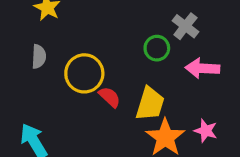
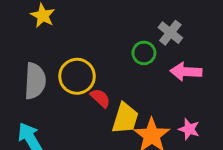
gray semicircle: (39, 57) -> (35, 81), moved, size x1.6
yellow trapezoid: (150, 104) -> (125, 118), moved

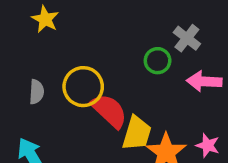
gray semicircle: (35, 81) -> (37, 92), size x0.6
red semicircle: (100, 98) -> (109, 111), size x1.6

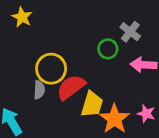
gray semicircle: (37, 92) -> (39, 90), moved
red semicircle: (109, 111) -> (71, 87), turned -80

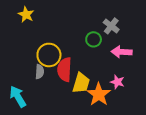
red semicircle: (71, 87) -> (64, 70), turned -50
pink star: (146, 114) -> (117, 82), moved

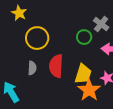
yellow circle: (49, 55) -> (37, 38), moved
yellow trapezoid: (81, 83) -> (83, 74), moved

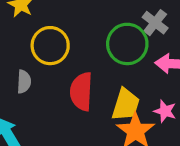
green circle: (84, 37) -> (127, 44), size x1.6
gray semicircle: (32, 68) -> (24, 82), moved

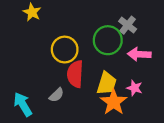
yellow circle: (50, 46) -> (65, 50), moved
gray semicircle: (24, 82) -> (57, 95), moved, turned 42

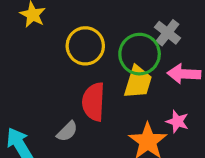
yellow circle: (65, 50) -> (85, 46), moved
yellow trapezoid: (107, 83) -> (138, 82), moved

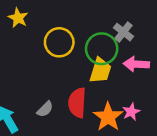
red semicircle: (94, 102) -> (77, 103), moved
pink star: (177, 122) -> (131, 112), moved, turned 30

